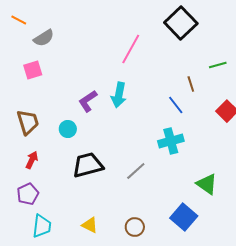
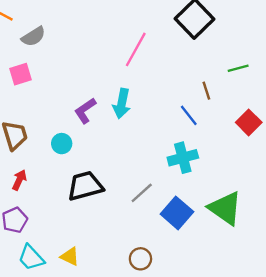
green triangle: (207, 184) -> (225, 208), size x1.4
blue square: (184, 217) -> (177, 213), moved
yellow triangle: (90, 225) -> (70, 256), moved
cyan trapezoid: (42, 226) -> (31, 258), turned 130

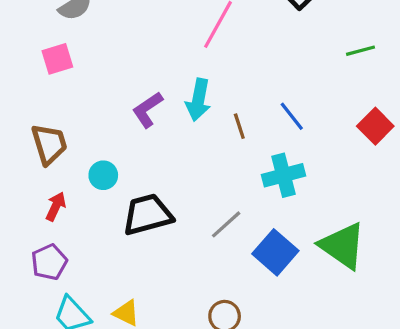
brown line: (206, 91) -> (239, 126), moved
cyan circle: (62, 144) -> (103, 175), moved

